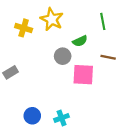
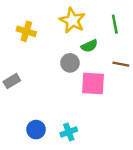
yellow star: (52, 19) -> (72, 20), moved

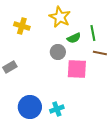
green line: (115, 24) -> (93, 33), moved
blue circle: (36, 130) -> (30, 107), size x1.5

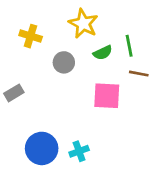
gray circle: (58, 52) -> (64, 62), moved

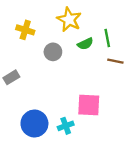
pink square: (107, 96) -> (89, 105), moved

